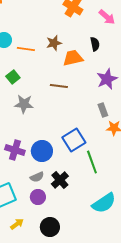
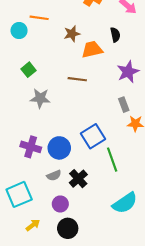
orange line: (26, 49) -> (39, 18), moved
purple circle: (38, 197) -> (60, 204), moved

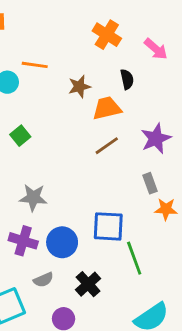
black semicircle: (115, 35) -> (127, 79), moved
brown line: (77, 79) -> (107, 146), moved, turned -42
gray star: (40, 98) -> (33, 198), moved
blue square: (93, 136) -> (108, 226), turned 35
gray semicircle: (54, 175) -> (43, 280), moved

